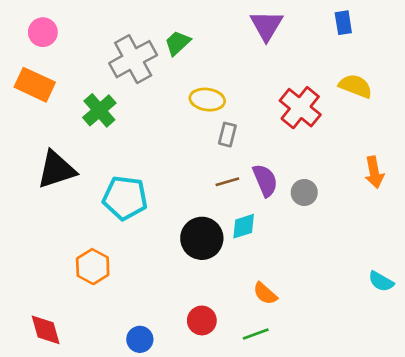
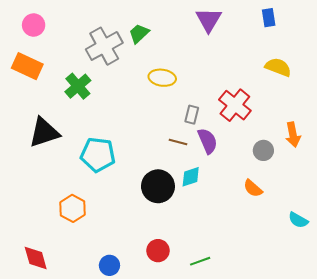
red cross: (300, 108) -> (235, 105), moved
gray rectangle: (227, 135) -> (192, 115), moved
brown line: (227, 182) -> (178, 142), turned 30
gray circle: (304, 192) -> (263, 150), moved
orange semicircle: (265, 294) -> (253, 188), moved

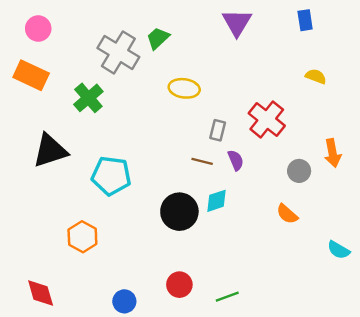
gray cross: (104, 46) -> (118, 52), turned -30
yellow semicircle: (278, 67) -> (316, 76), size x0.7
purple semicircle: (208, 141) -> (236, 160), size x0.7

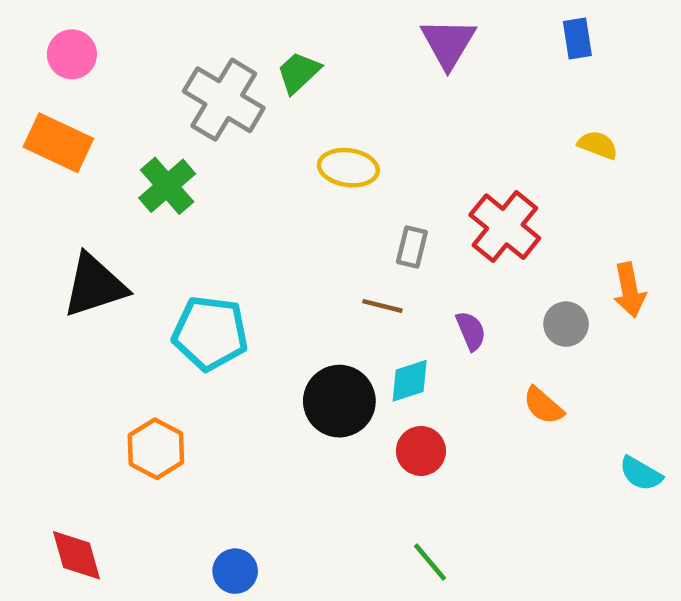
purple semicircle: (236, 160) -> (471, 331), moved
red circle: (179, 285) -> (421, 451), moved
green line: (227, 297) -> (430, 562), turned 70

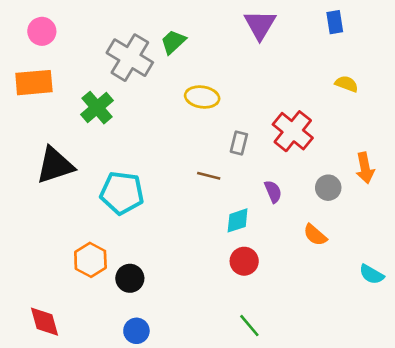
orange rectangle: (58, 143) -> (34, 83), turned -30
brown line: (382, 306) -> (209, 176), moved
black circle: (339, 401) -> (130, 278), moved, size x0.7

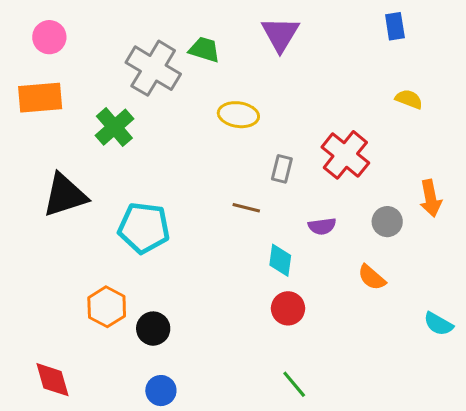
purple triangle: (260, 25) -> (280, 34), moved
green trapezoid: (173, 42) -> (204, 50), turned 60
purple semicircle: (273, 192) -> (322, 226), turned 105
cyan diamond: (238, 220) -> (280, 260), turned -64

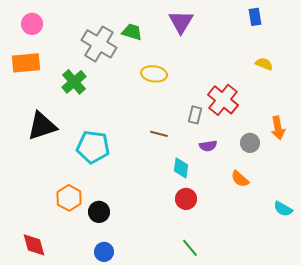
gray rectangle: (282, 169) -> (195, 115), moved

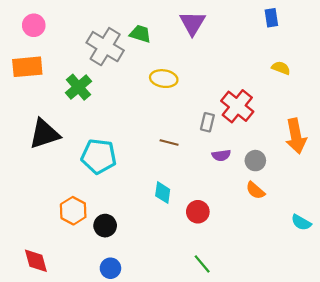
orange arrow: (278, 128) -> (296, 136), size x1.4
gray circle: (250, 143) -> (255, 161), moved
cyan diamond: (181, 168) -> (163, 193), moved

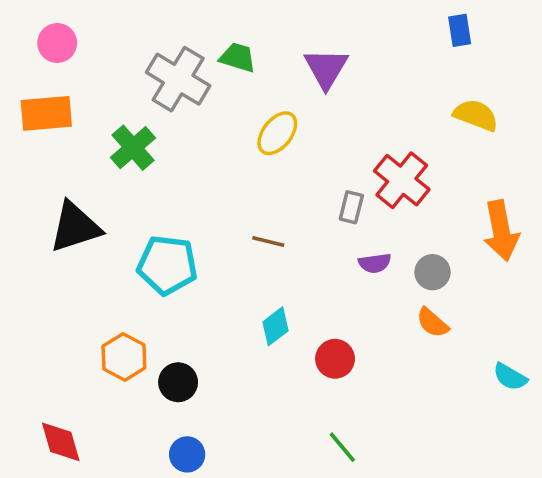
purple triangle: (192, 23) -> (326, 68), moved
yellow semicircle: (281, 68) -> (476, 115), size x1.4
yellow ellipse: (164, 79) -> (277, 133), turned -60
brown line: (169, 142) -> (268, 242), moved
cyan diamond: (163, 193) -> (276, 326), turned 45

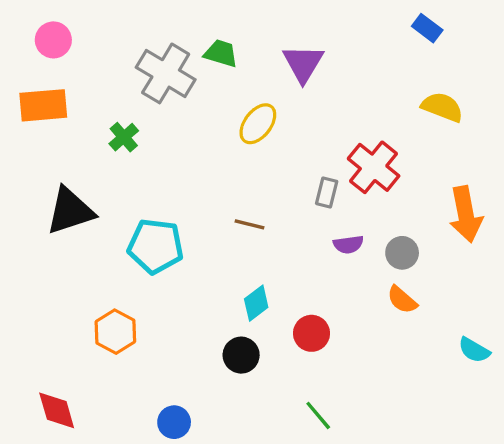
blue rectangle: (460, 30) -> (427, 28), turned -44
green cross: (133, 148) -> (124, 137), size x0.7
black circle: (178, 382) -> (241, 355), moved

